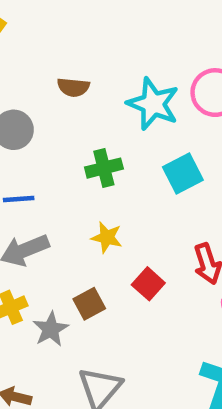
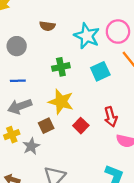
yellow star: (107, 237) -> (61, 102), size x1.6
brown square: (89, 304) -> (46, 126), moved

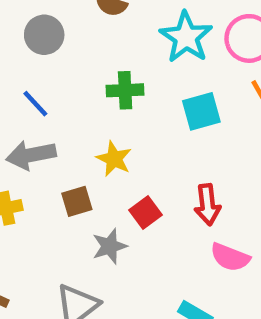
blue line: (18, 81) -> (35, 104), turned 40
yellow star: (61, 102) -> (114, 159), size x0.7
gray star: (31, 146) -> (110, 246), moved

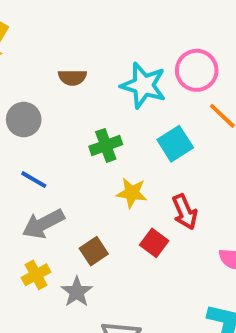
yellow star: (114, 159) -> (132, 193), moved
red arrow: (207, 205) -> (185, 212), moved
gray star: (110, 246) -> (77, 292), moved

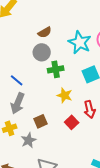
brown semicircle: (72, 77) -> (45, 32), turned -40
gray circle: (24, 120) -> (42, 52), moved
gray arrow: (43, 224) -> (18, 103), turned -50

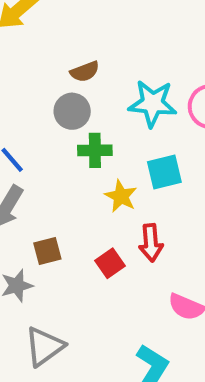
cyan star: (80, 42) -> (153, 103), turned -30
yellow star: (65, 95) -> (121, 196), moved

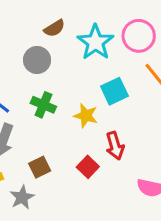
brown semicircle: (85, 72) -> (54, 28), moved
cyan star: (153, 103) -> (95, 42), turned -30
green cross: (95, 150) -> (43, 105), moved, turned 35

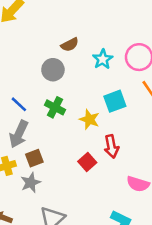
cyan star: (95, 42) -> (103, 59), size x0.7
brown square: (40, 167) -> (34, 158), moved

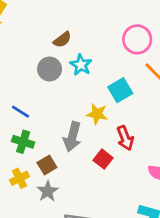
cyan star: (103, 59) -> (81, 65), moved
green cross: (55, 107) -> (23, 142), moved
gray arrow: (19, 134) -> (72, 137), moved

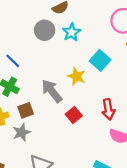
cyan square: (120, 90) -> (100, 60), turned -30
gray arrow: (72, 137) -> (52, 91), turned 115
red arrow: (125, 138) -> (108, 109), moved

